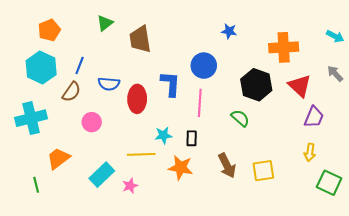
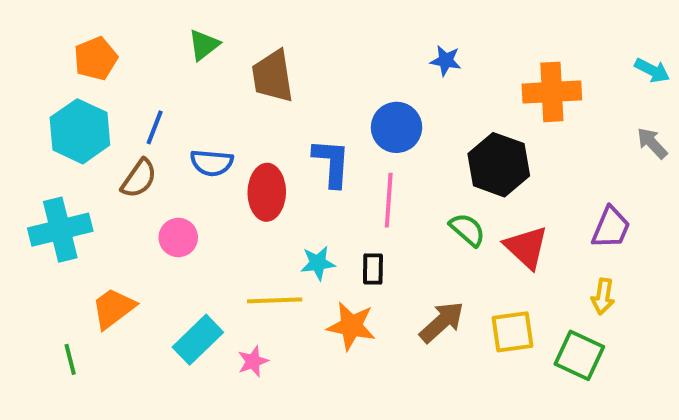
red triangle: (300, 86) -> (526, 247), moved
brown arrow: (227, 166) -> (442, 322), turned -105
green square: (329, 183) -> (579, 355), moved

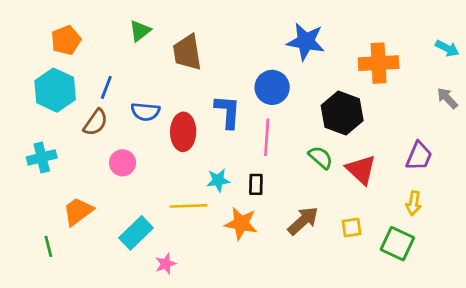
blue star: (446, 61) -> (306, 42), size x1.8
cyan cross: (60, 230) -> (42, 157), size x0.7
yellow square: (513, 332) -> (352, 228), size x0.7
pink star: (253, 361) -> (166, 264), moved

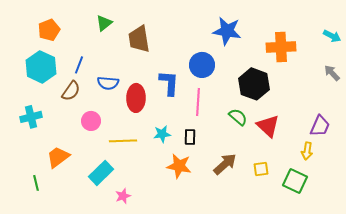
purple trapezoid: (419, 156) -> (320, 126), moved
yellow line: (189, 206) -> (123, 141), moved

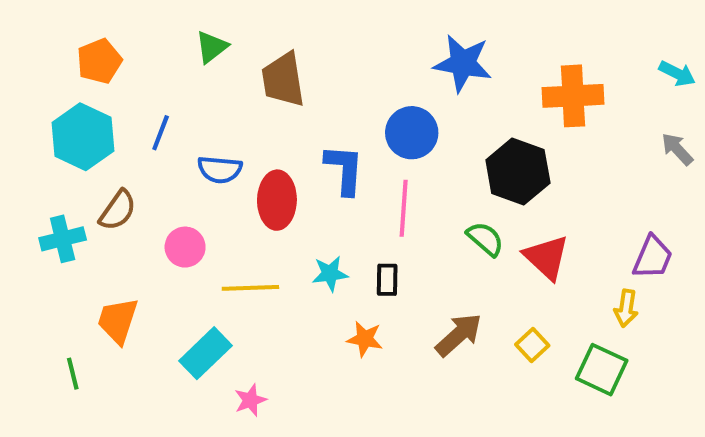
brown semicircle: (71, 91) -> (118, 210), moved
orange trapezoid: (58, 157) -> (118, 321), turned -35
orange star: (179, 166) -> (365, 339), size x0.7
yellow square: (261, 169) -> (532, 345), turned -35

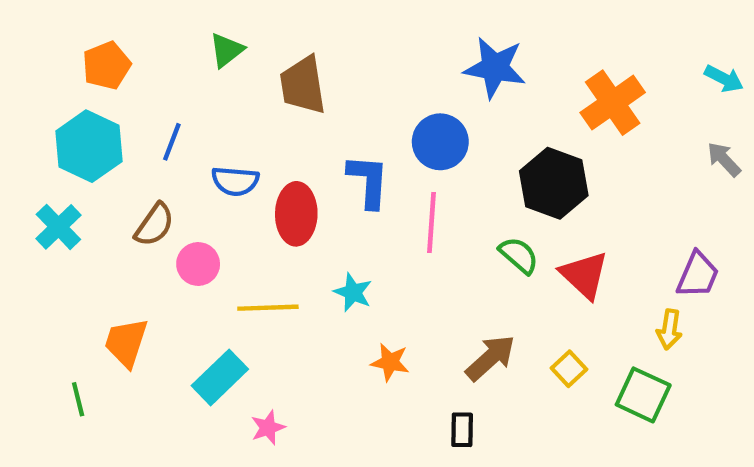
orange cross: (573, 96) -> (613, 103), turned -32
brown semicircle: (118, 210) -> (154, 225), moved
cyan cross: (63, 239) -> (58, 227), moved, turned -30
cyan star: (330, 274) -> (353, 292), turned 30
black rectangle: (387, 280) -> (462, 430), moved

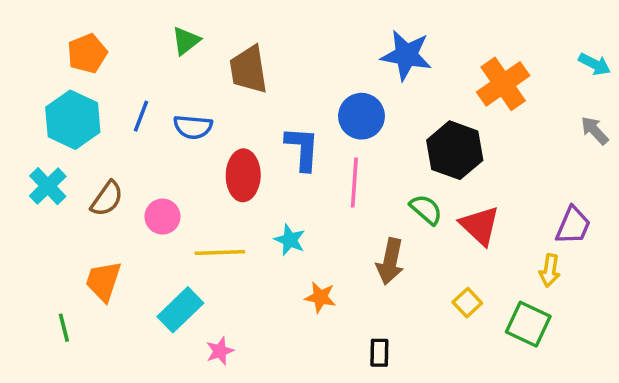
blue semicircle: (235, 181) -> (193, 127), moved
brown semicircle: (154, 225) -> (107, 199), moved
brown arrow: (490, 358) -> (390, 261), moved, turned 144

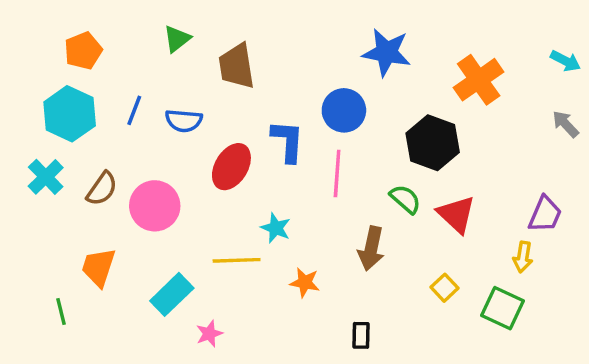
red ellipse: (243, 175) -> (231, 167), turned 30
pink circle: (162, 217) -> (155, 206), size x1.5
yellow line: (220, 252) -> (237, 260), moved

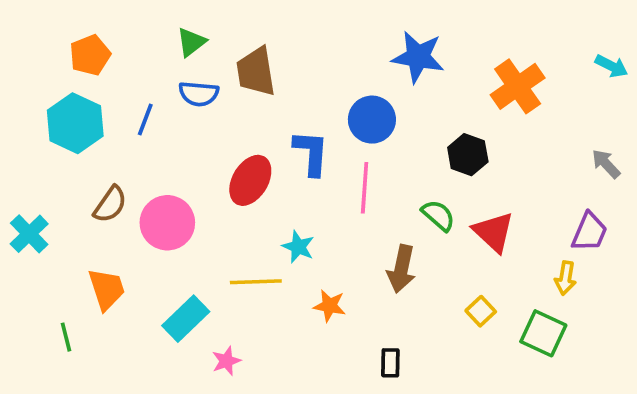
blue semicircle: (184, 121) -> (199, 94), moved
gray arrow: (565, 124) -> (606, 164), moved
black hexagon: (433, 143) -> (468, 155), size x0.7
cyan cross: (46, 177) -> (29, 234), moved
orange trapezoid: (98, 267) -> (107, 289), turned 144

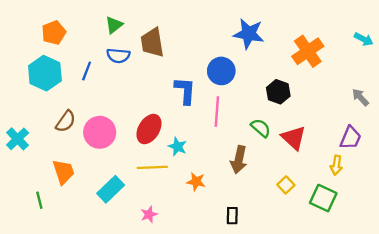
red ellipse: (250, 180) -> (149, 129), moved
pink star: (226, 361) -> (149, 214), moved

